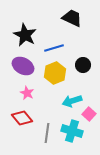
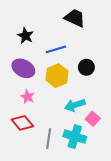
black star: (25, 35) -> (25, 36), size x0.7

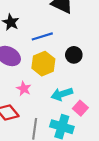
pink star: (28, 97) -> (24, 89), moved

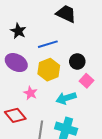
pink square: (80, 108) -> (86, 81), moved

